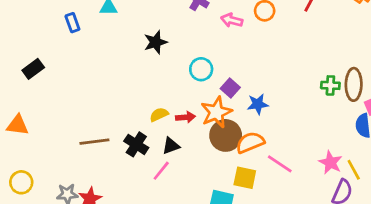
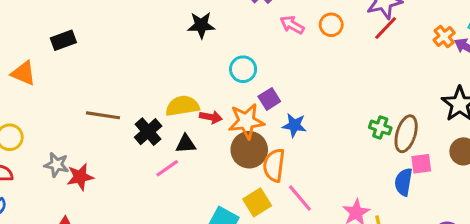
black rectangle: (33, 69) -> (63, 40), moved
yellow semicircle: (159, 115) -> (182, 106), size x1.5
orange semicircle: (250, 142) -> (274, 165), turned -76
yellow square: (245, 178) -> (257, 202), turned 30

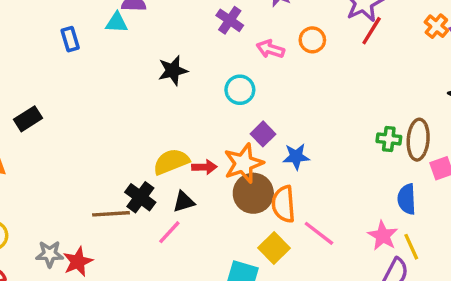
cyan circle: (243, 69) -> (240, 90), moved
brown line: (103, 115) -> (111, 214), moved
blue semicircle: (404, 182) -> (407, 199), moved

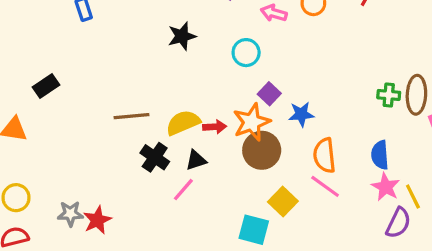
blue semicircle: (407, 199) -> (380, 155), moved
orange semicircle: (284, 204) -> (324, 155), moved
brown line: (111, 214) -> (132, 116), moved

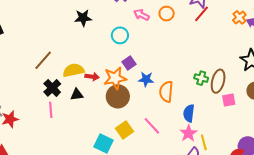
brown line: (132, 116) -> (43, 60), turned -55
orange semicircle: (324, 155) -> (166, 92), moved
pink line: (183, 190) -> (51, 110), moved, turned -56

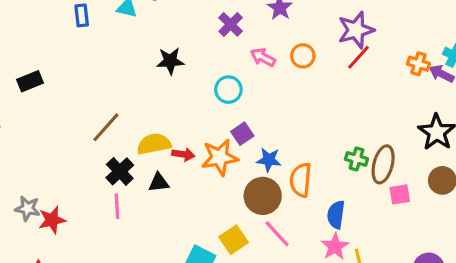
orange cross: (239, 17) -> (418, 64), turned -32
brown circle: (118, 96) -> (263, 196), moved

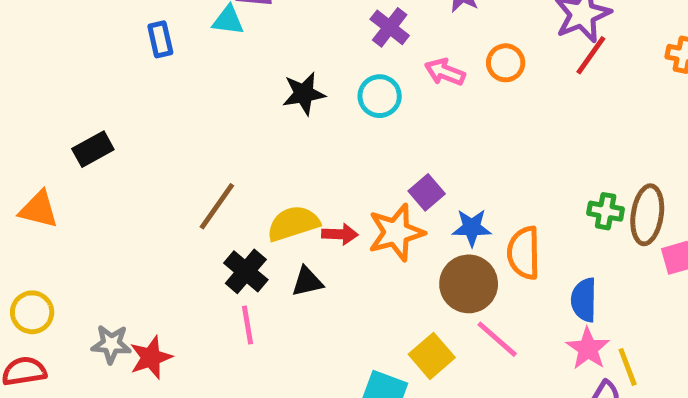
cyan circle: (228, 90) -> (380, 96), moved

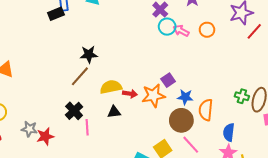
red line: (591, 55) -> (254, 31), moved
black star: (304, 94) -> (89, 54), moved
cyan circle: (380, 96) -> (167, 27), moved
black rectangle: (93, 149) -> (56, 14), moved
black cross: (246, 271) -> (74, 111), moved

